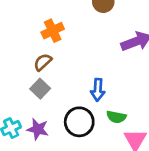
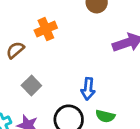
brown semicircle: (43, 62) -> (15, 50), moved

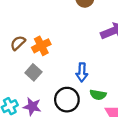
orange cross: (46, 29) -> (41, 46), moved

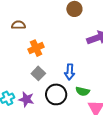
brown semicircle: (18, 43) -> (18, 25), moved, turned 40
gray square: (33, 72) -> (38, 73), moved

